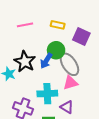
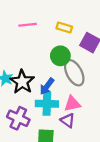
blue arrow: (46, 61) -> (47, 86), moved
black star: (25, 62) -> (22, 82), moved
pink triangle: (70, 83) -> (72, 104), moved

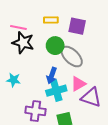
pink line: (28, 25) -> (18, 28), turned 35
black star: (22, 82) -> (23, 43), moved
purple triangle: (68, 120) -> (91, 97), moved, size x1.5

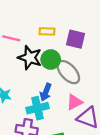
black star: (23, 43) -> (30, 58), moved
cyan cross: (56, 91) -> (38, 108), moved

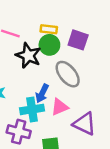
green circle: (51, 60) -> (49, 45), moved
pink triangle: (74, 102) -> (60, 107), moved

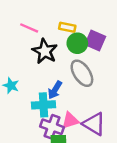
green circle: (49, 45) -> (77, 43), moved
pink triangle: (60, 107) -> (70, 120), moved
purple cross: (19, 132) -> (52, 127), moved

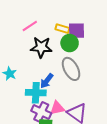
pink line: (29, 28) -> (30, 26), turned -63
purple square: (95, 40) -> (76, 31), moved, turned -30
black star: (45, 51) -> (41, 47), turned -30

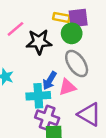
pink line: (30, 26) -> (15, 29), moved
pink triangle: (57, 108) -> (67, 87), moved

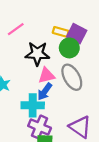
purple square: (78, 18) -> (77, 34), turned 30
pink line: (15, 29) -> (16, 29), moved
pink triangle: (67, 87) -> (46, 76), moved

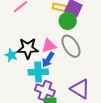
black star: (37, 54) -> (28, 48), moved

